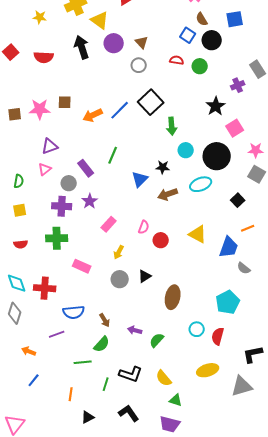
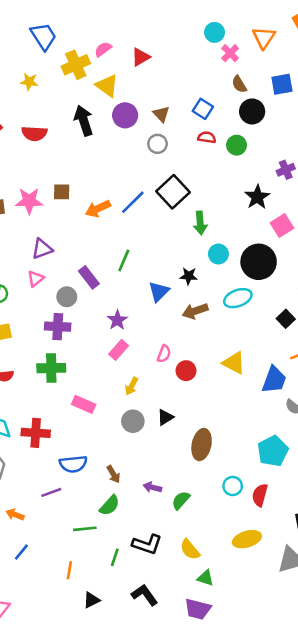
blue square: (188, 35) -> (203, 109), moved
purple star: (90, 201) -> (117, 320), moved

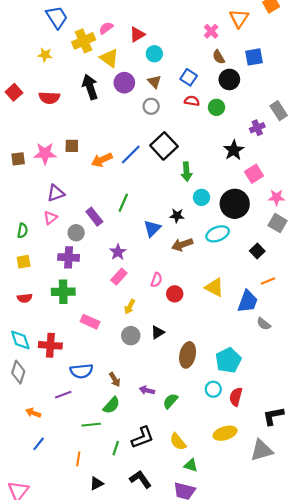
cyan circle: (215, 32) -> (154, 54), moved
cyan pentagon: (273, 451) -> (228, 360), moved
black L-shape: (147, 544) -> (143, 437), turned -40

